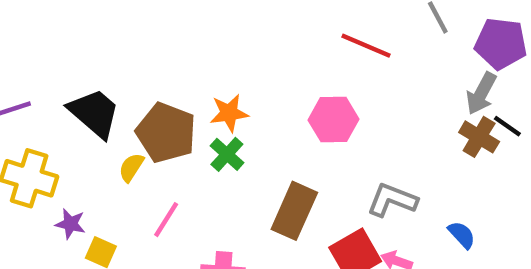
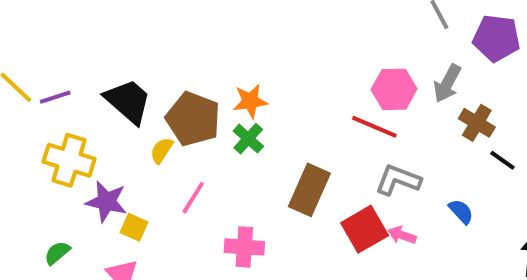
red line: (366, 46) -> (374, 127), moved
gray arrow: (481, 93) -> (447, 83), moved
pink hexagon: (333, 120) -> (394, 89), moved
black line: (507, 126) -> (502, 160), moved
purple star: (70, 224) -> (106, 202), size x1.5

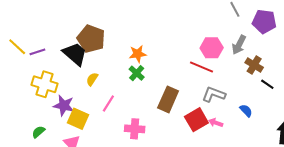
brown pentagon: (193, 119) -> (91, 39), moved
yellow square: (134, 227) -> (78, 119), size x1.5

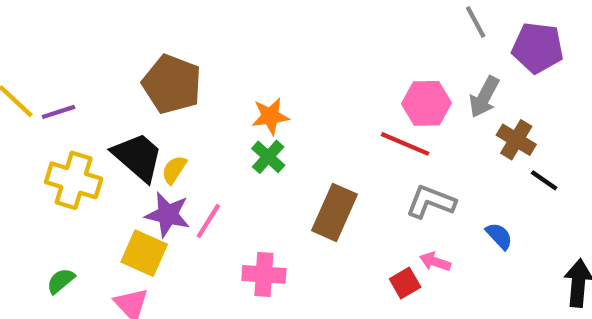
black trapezoid: (75, 54) -> (138, 157), moved
purple star: (64, 106) -> (168, 215), moved
red square: (196, 120) -> (405, 283), moved, size x0.6

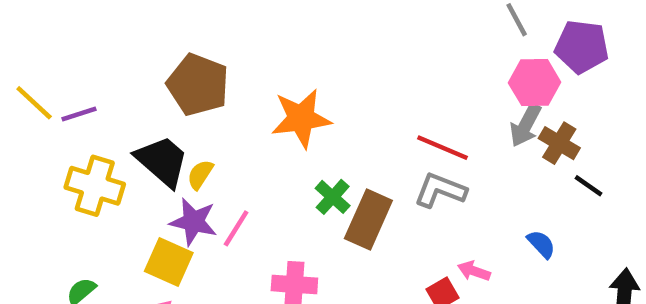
gray arrow: (484, 97) -> (526, 125), moved
pink hexagon: (426, 103) -> (535, 83), moved
orange star: (270, 116) -> (301, 118), size x1.5
green cross: (268, 157) -> (333, 197), moved
gray L-shape: (431, 202) -> (440, 190), moved

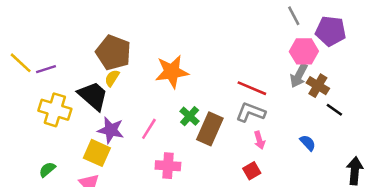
yellow semicircle: (200, 175) -> (112, 78), moved
pink line: (236, 228) -> (149, 129), moved
pink arrow: (474, 271) -> (259, 140), moved, turned -126

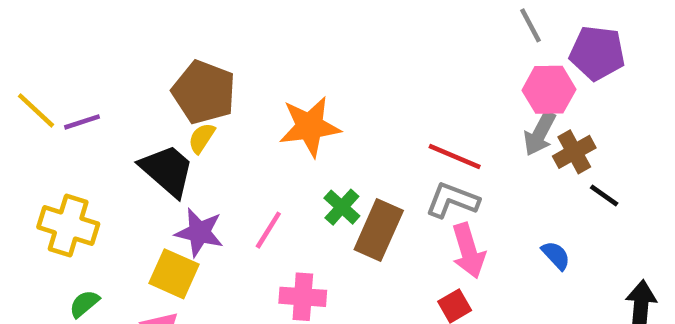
brown cross: (318, 86) -> (574, 152), turned 30
yellow cross: (55, 110) -> (68, 225), moved
pink arrow: (259, 140) -> (468, 251), size x1.6

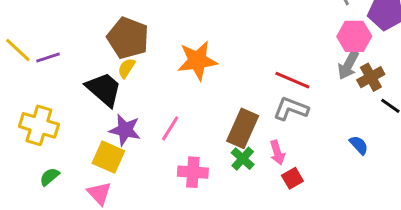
green cross: (342, 207) -> (243, 159), moved
pink arrow: (468, 251) -> (277, 153), moved, size x0.7

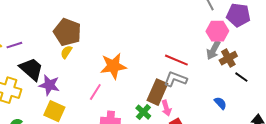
orange star: (197, 61) -> (113, 66), moved
black trapezoid: (104, 89) -> (31, 69), moved
brown rectangle: (243, 128) -> (157, 92), moved
purple star: (125, 130) -> (49, 85), moved

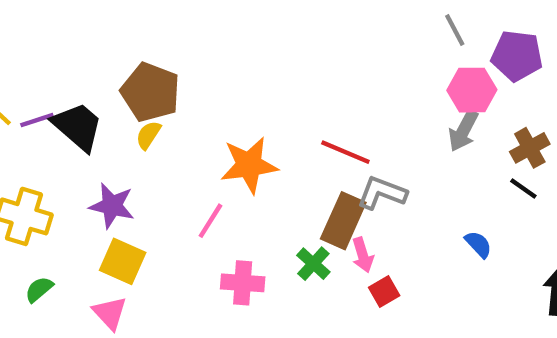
brown cross: (228, 58) -> (530, 148), moved
red line: (176, 60) -> (345, 152), moved
black trapezoid: (31, 69) -> (78, 126), moved

